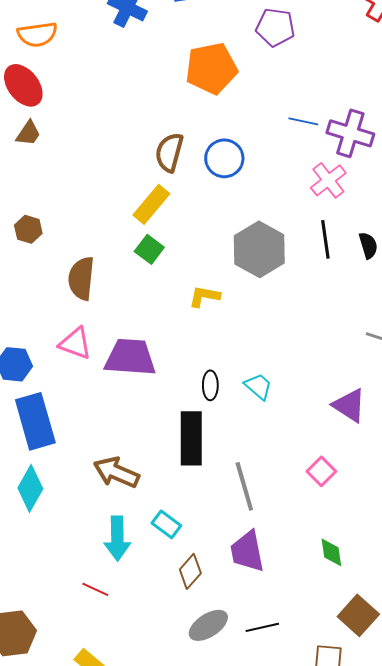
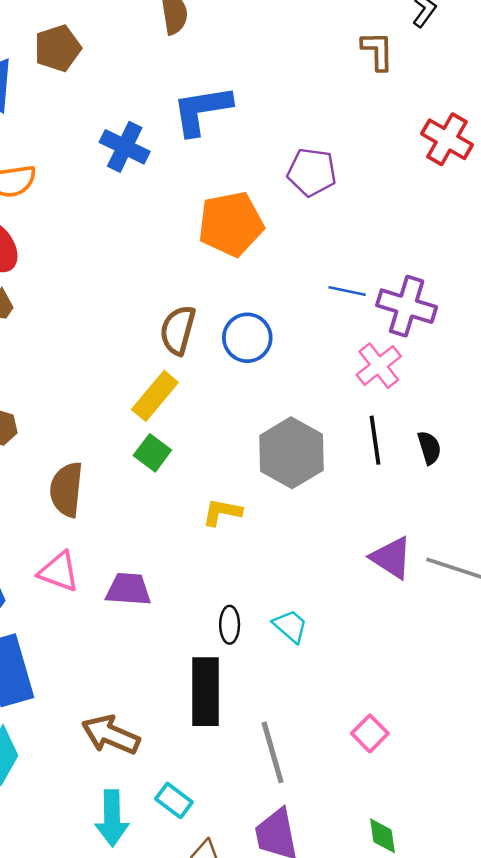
purple trapezoid: (130, 357) -> (128, 589), size x0.7
purple triangle: (349, 405) -> (391, 558), moved

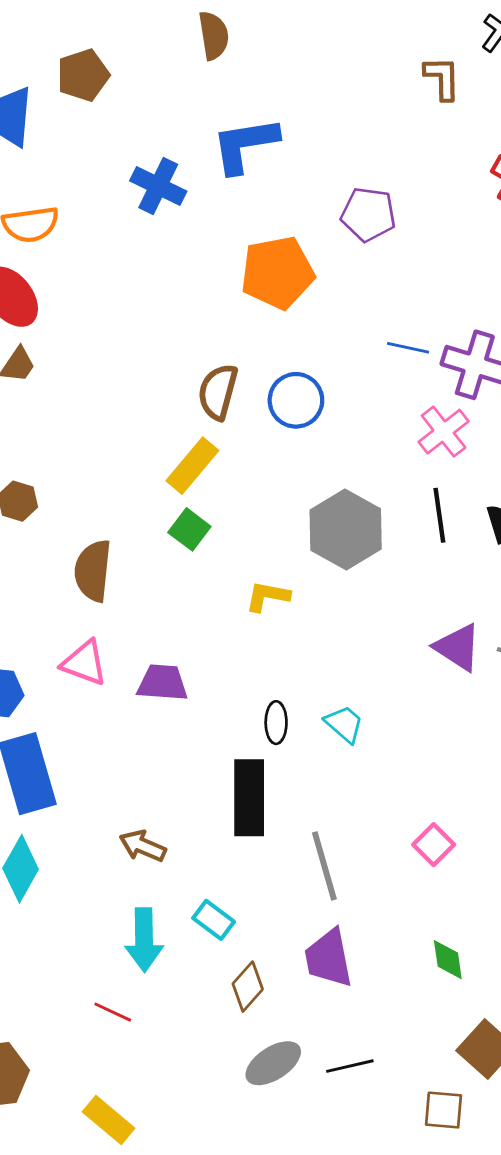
brown arrow: (111, 735) -> (143, 846), size x0.7

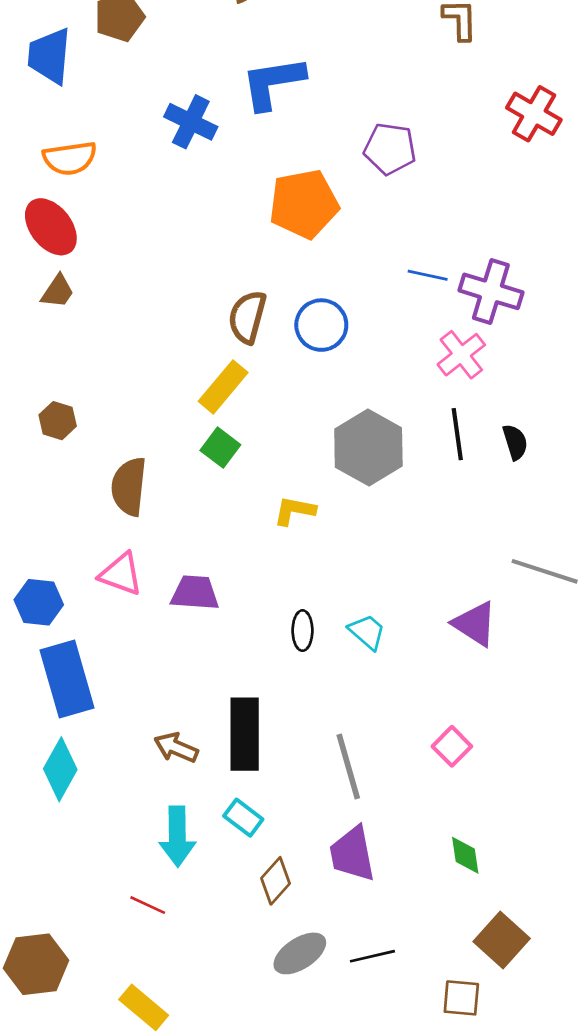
purple triangle: (458, 647) -> (475, 624), moved
black rectangle: (249, 798) -> (245, 734), moved

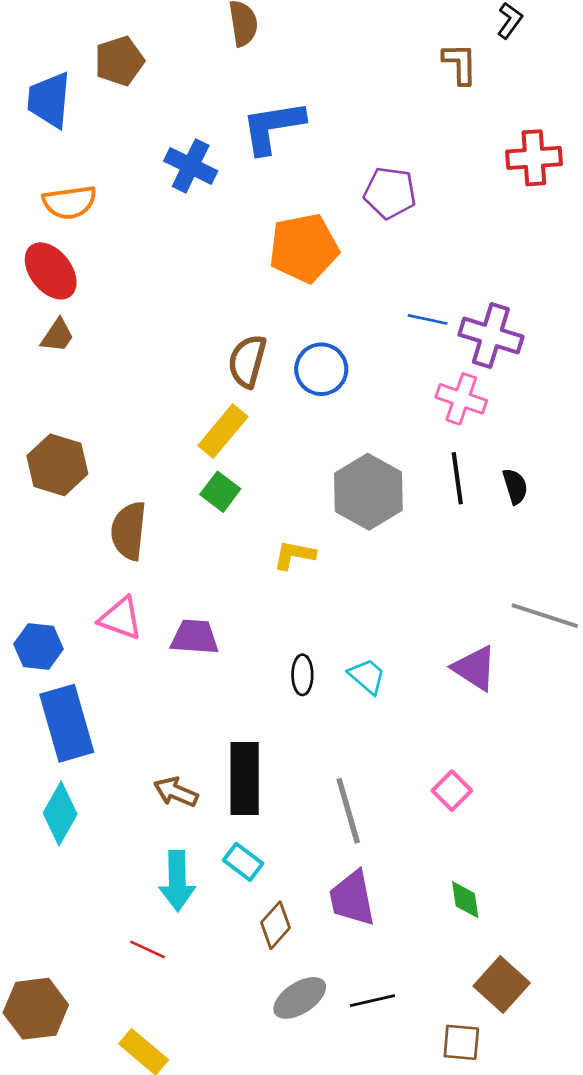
red cross: (534, 114) -> (534, 158), turned -34
pink cross: (461, 355) -> (461, 399), turned -33
brown hexagon: (58, 421) -> (57, 465), size x1.6

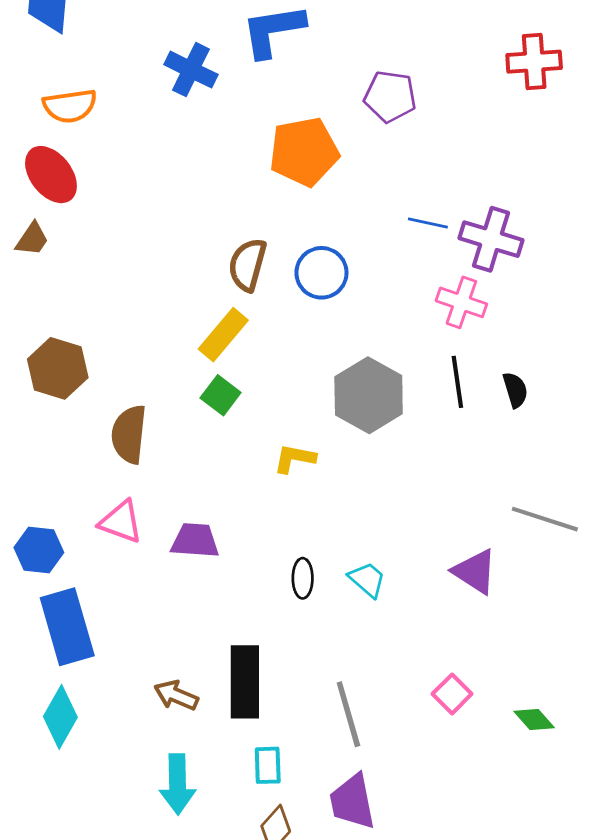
brown trapezoid: (57, 336) -> (32, 239), moved
cyan rectangle: (243, 862) -> (268, 765), moved, turned 51
green diamond: (465, 900) -> (534, 720), moved, turned -33

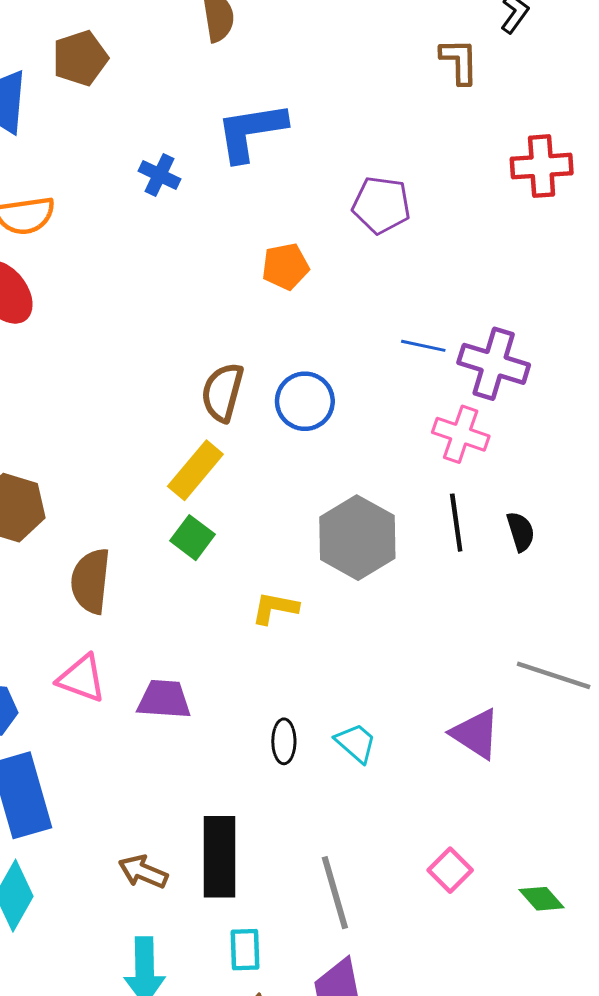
blue cross: (191, 70) -> (160, 175), size x0.7
orange pentagon: (304, 152) -> (285, 266), size x0.6

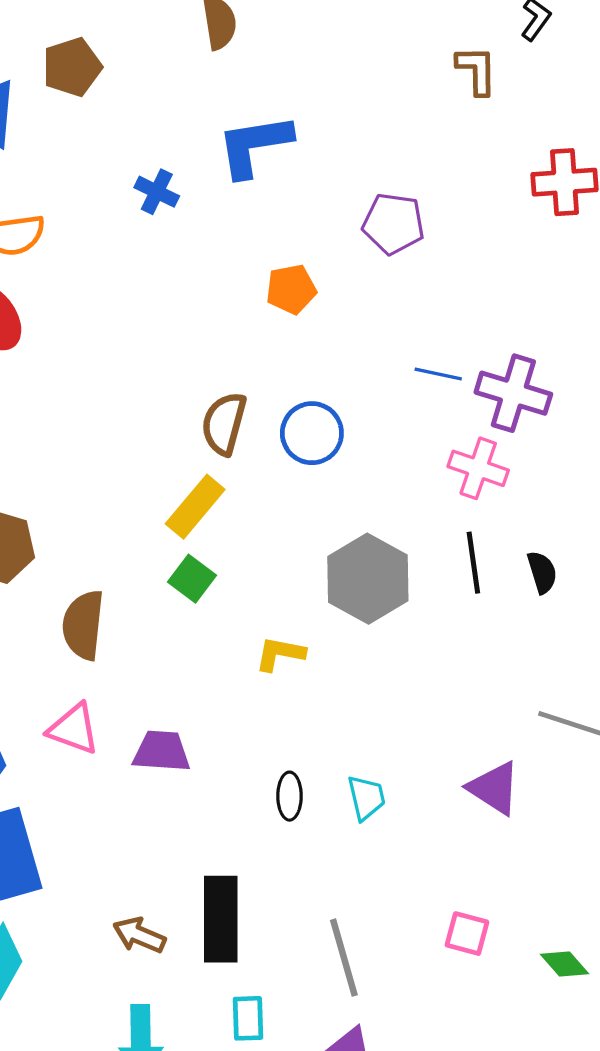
cyan trapezoid: (356, 743) -> (366, 798), turned 36
pink square: (450, 870) -> (467, 934), turned -30

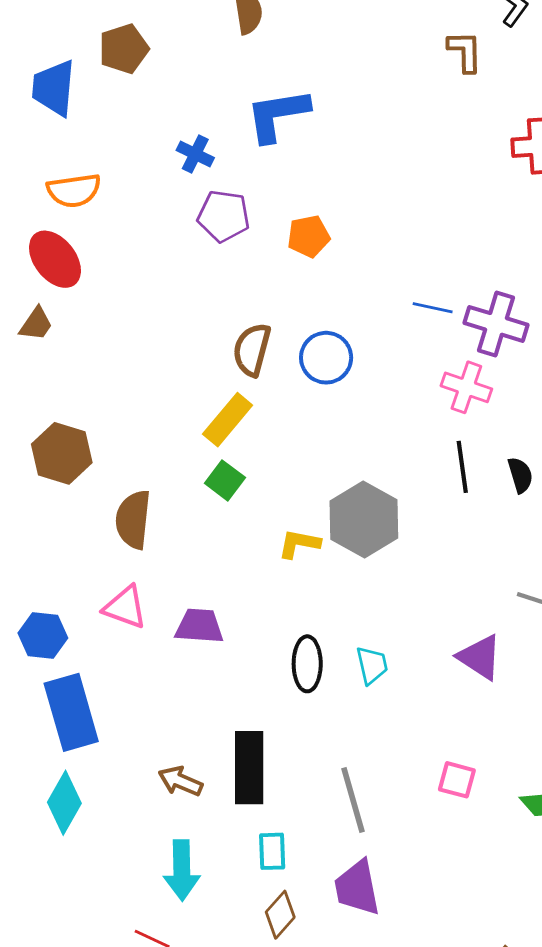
purple pentagon: (393, 224) -> (224, 216), moved
gray hexagon: (368, 579) -> (364, 520), moved
black ellipse: (290, 796) -> (307, 664), size x1.4

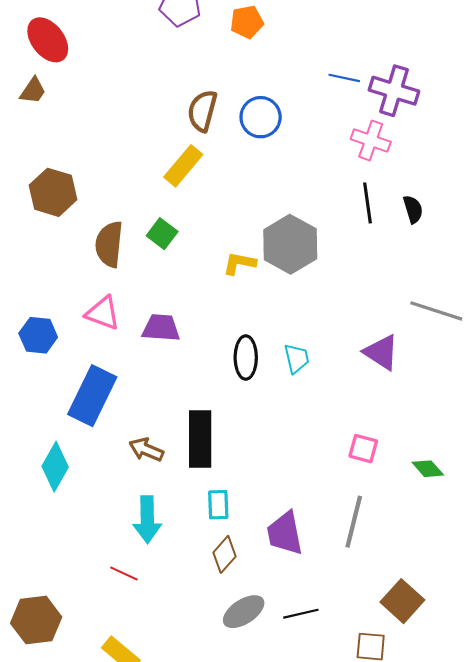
green square: (225, 480) -> (162, 234), moved
blue rectangle: (71, 712) -> (92, 396), moved, turned 42
gray line: (353, 800) -> (354, 522), moved, turned 30

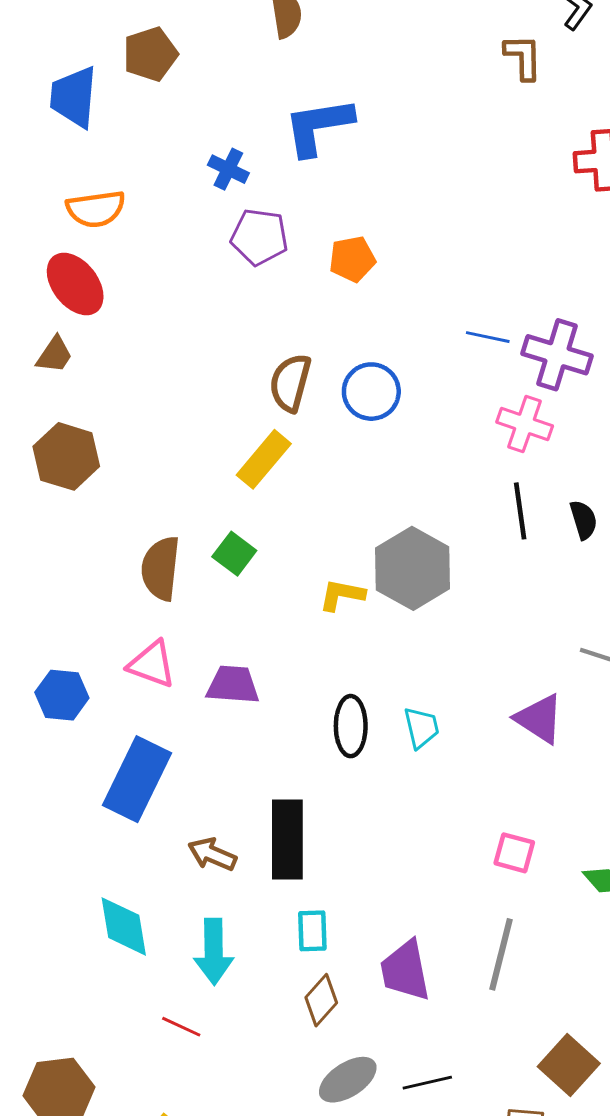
brown hexagon: (53, 192) -> (66, 456), moved
cyan diamond: (55, 467) -> (124, 926), moved, turned -39

